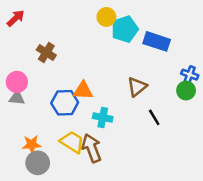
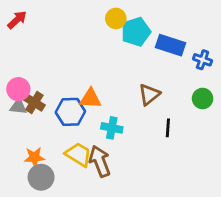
brown cross: (46, 52) -> (34, 103), moved
blue cross: (190, 75) -> (203, 60), moved
black line: (154, 117) -> (168, 128), turned 35

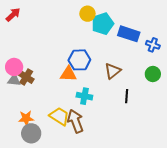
blue hexagon: (70, 112) -> (79, 60), moved

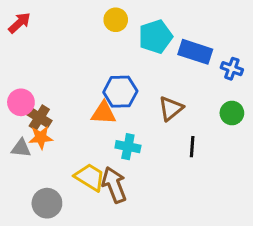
yellow circle: (87, 14) -> (116, 20), moved
gray triangle: (14, 80) -> (21, 148), moved
orange star: (26, 118) -> (41, 137), moved

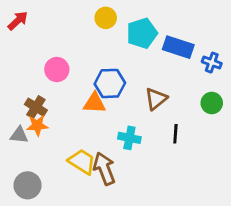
pink circle: (21, 102) -> (57, 70), moved
cyan cross: (128, 147) -> (129, 138), moved
gray circle: (47, 203) -> (28, 185), moved

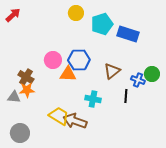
blue cross: (212, 63) -> (138, 80), moved
pink circle: (57, 70) -> (53, 60), moved
brown arrow: (104, 169) -> (75, 121), turned -50

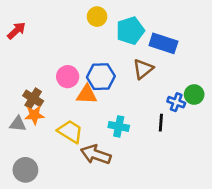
red arrow: (13, 15) -> (17, 31), moved
brown triangle: (112, 71) -> (143, 69), moved
yellow trapezoid: (59, 116) -> (70, 132), moved

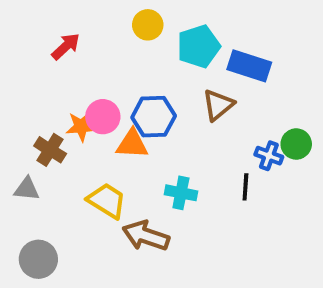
red arrow: (17, 31) -> (66, 46), moved
orange star: (34, 115) -> (81, 126), moved

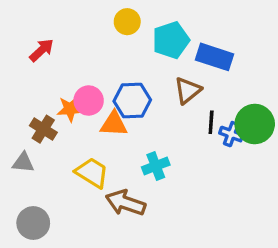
red arrow: (66, 46) -> (42, 50), moved
green circle: (296, 144) -> (255, 124), size x1.5
black line: (245, 187) -> (211, 122), moved
cyan cross: (181, 193) -> (156, 166), turned -32

